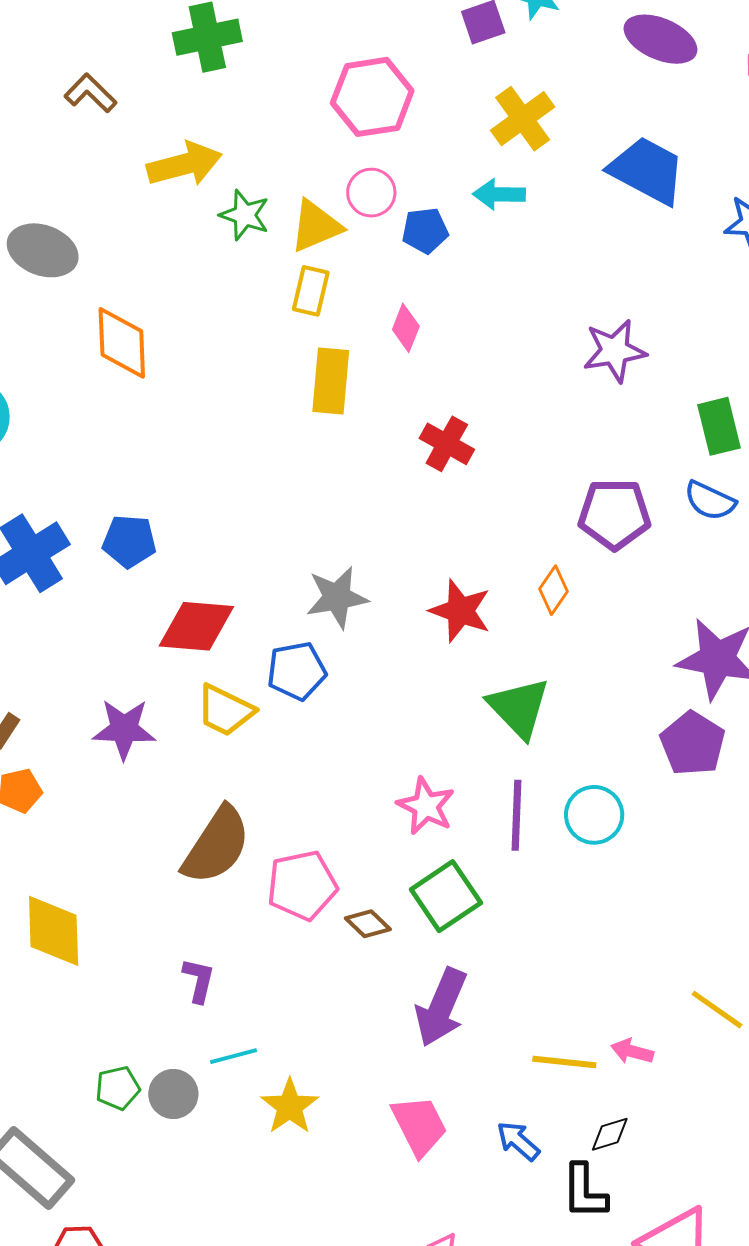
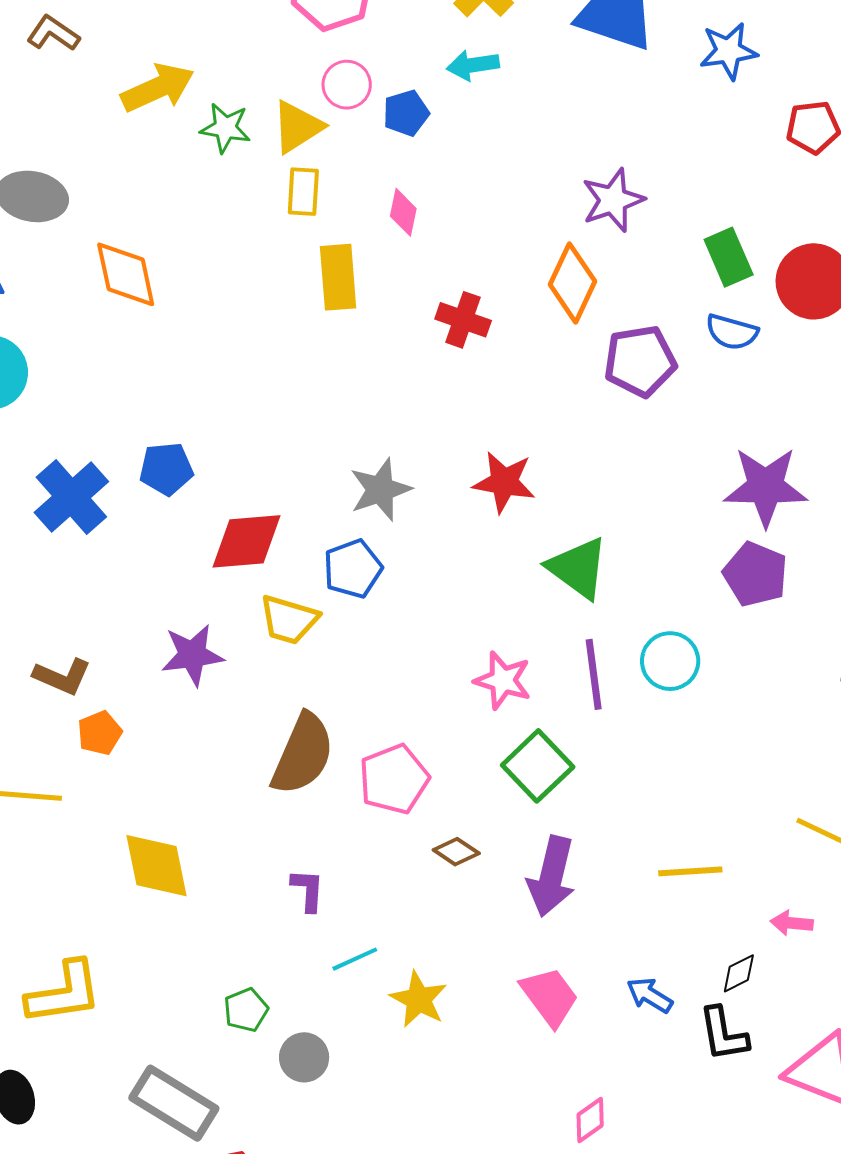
orange diamond: (554, 590) -> (573, 283), moved, size x1.6
brown diamond: (368, 924) -> (456, 852), moved
pink arrow: (632, 1051) -> (792, 923), moved
yellow line: (564, 1062) -> (690, 871), moved
gray circle: (173, 1094) -> (304, 1057), moved

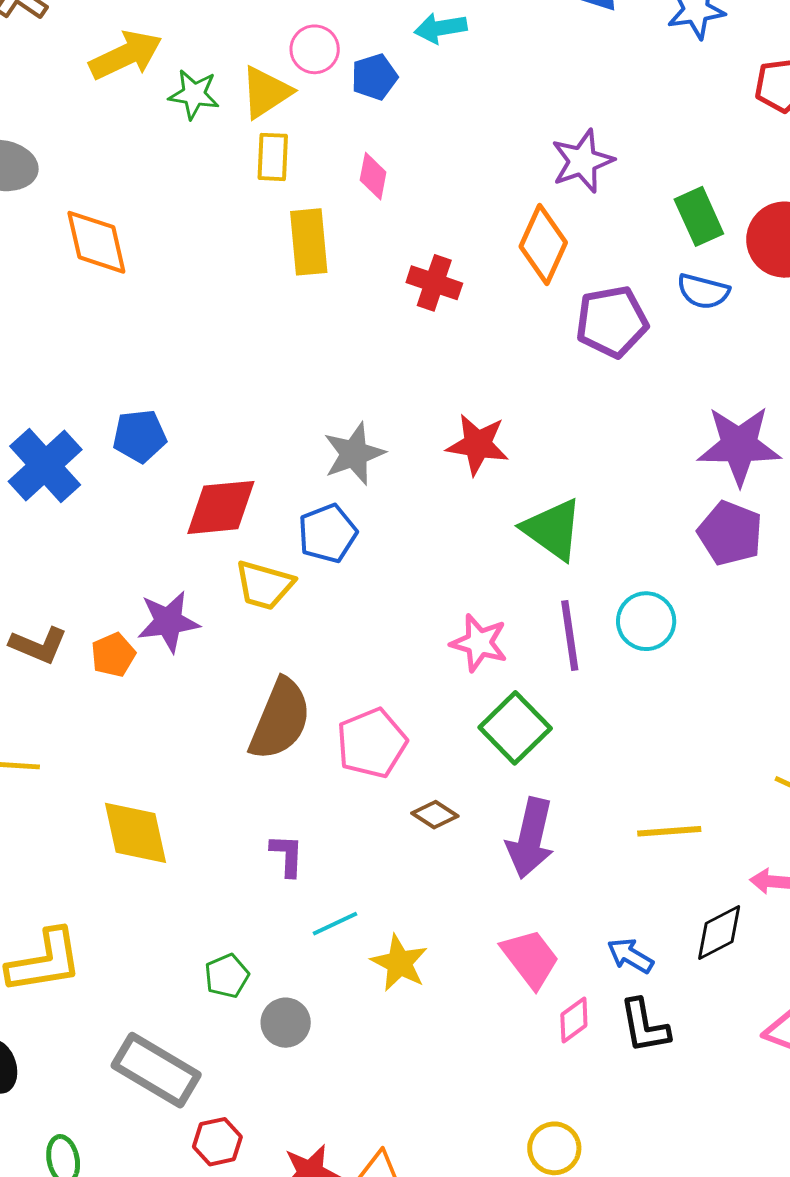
orange pentagon: (100, 733) -> (113, 655), moved
black diamond: (739, 973) -> (719, 932), size x1.4
black L-shape: (723, 1034) -> (644, 1026), moved
pink diamond: (590, 1120) -> (574, 1020), moved

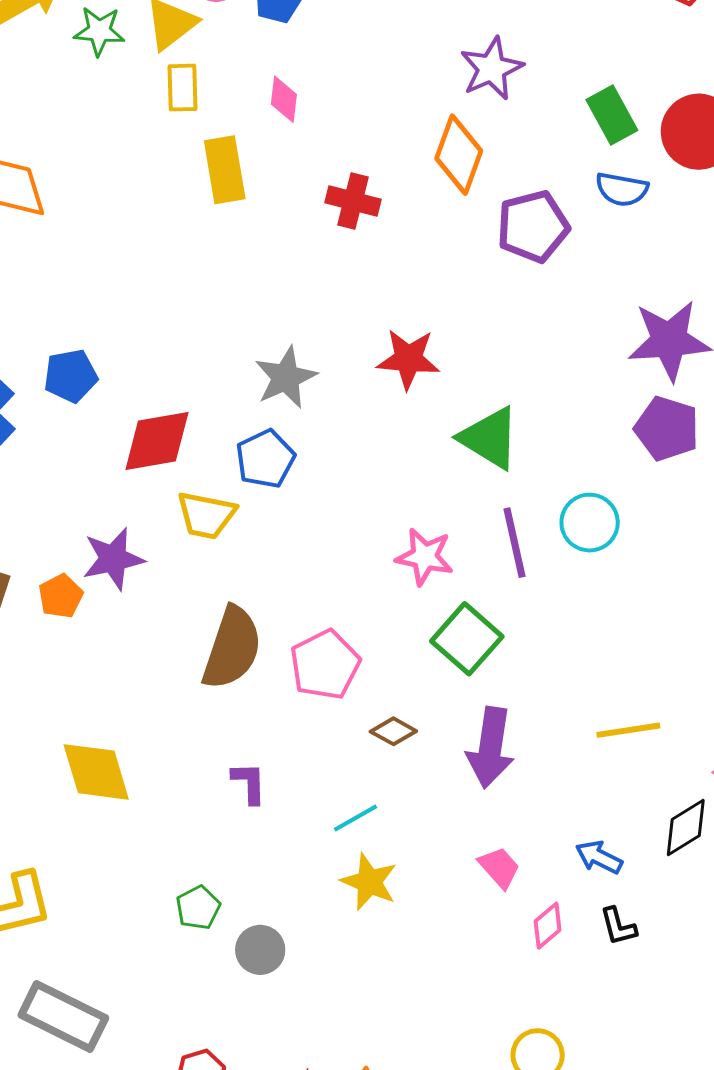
cyan line: (335, 924) -> (356, 818), moved
pink trapezoid: (530, 958) -> (499, 867), size x0.7
black L-shape: (644, 1026) -> (618, 926), size x0.7
gray rectangle: (156, 1070) -> (63, 1016), moved

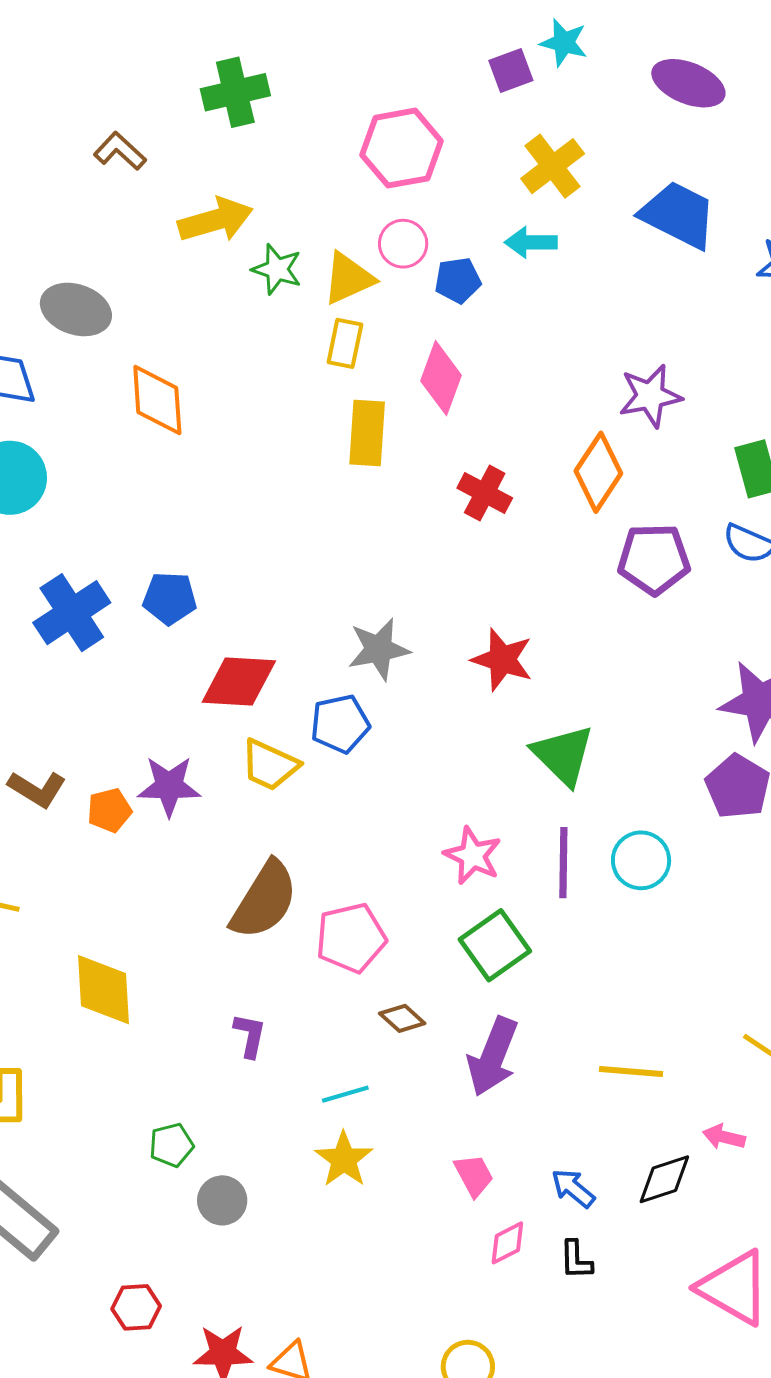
pink diamond: (284, 99) -> (441, 378), size x1.5

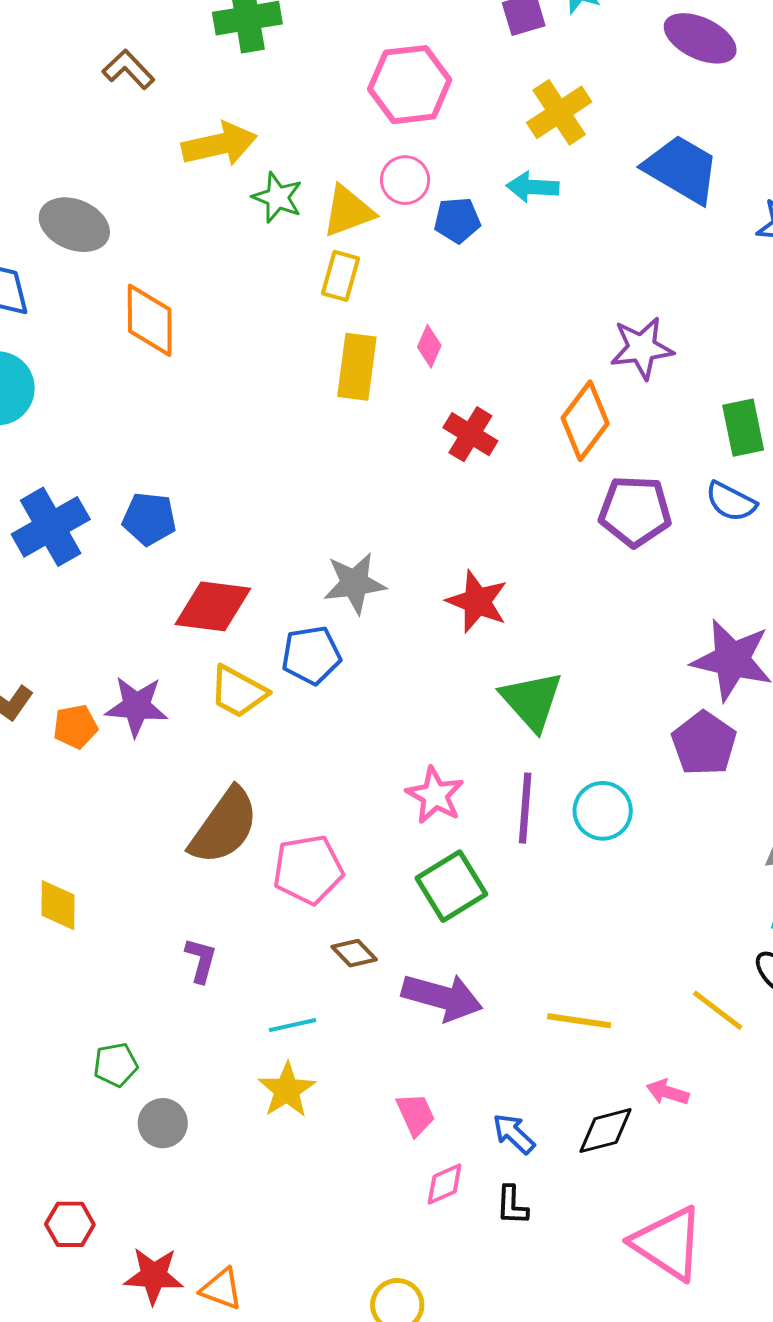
pink diamond: (441, 378) -> (429, 346), moved, size x0.6
yellow diamond: (104, 990) -> (58, 905), size x0.7
purple arrow: (493, 1057) -> (442, 997), turned -100

